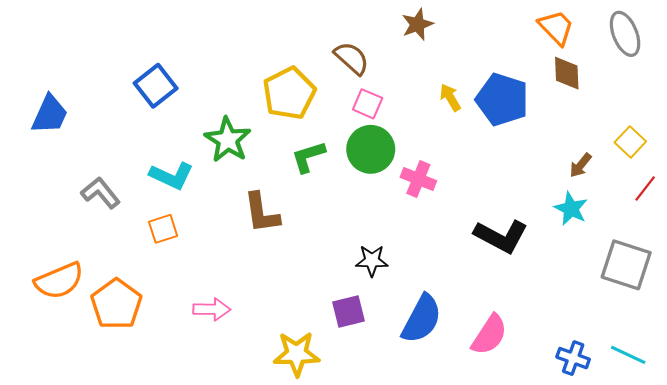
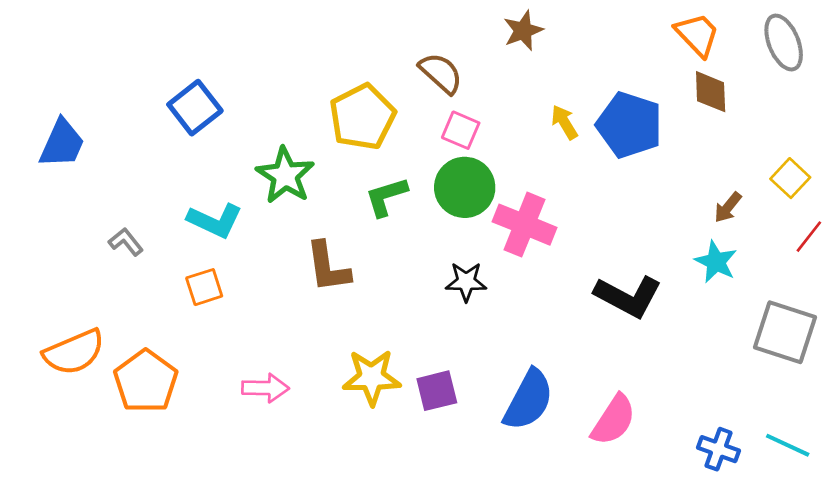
pink cross: (418, 179) -> (524, 225), size x1.4
gray L-shape: (101, 193) -> (126, 242), size x0.7
black star: (372, 261) -> (466, 282), moved
yellow star: (297, 354) -> (372, 377), moved

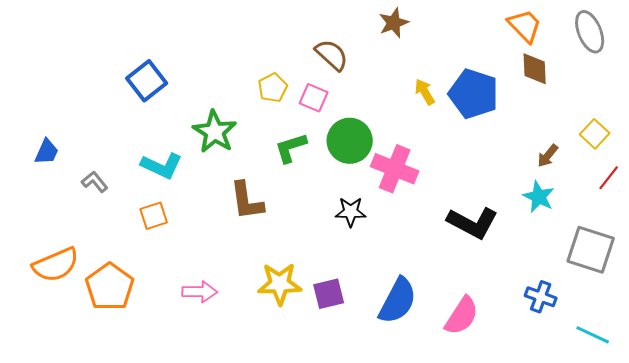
yellow pentagon: (362, 117) -> (273, 88), size x0.6
pink square: (461, 130) -> (314, 98), moved
blue trapezoid: (62, 144) -> (47, 152), moved, size x0.7
blue cross: (719, 449) -> (541, 297), moved

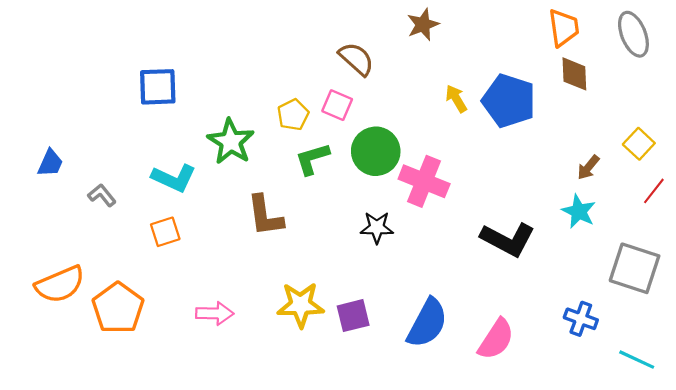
orange trapezoid: (525, 26) -> (564, 28), turned 36
blue square: (147, 81) -> (158, 87), turned 36
yellow pentagon: (273, 88) -> (293, 115), moved

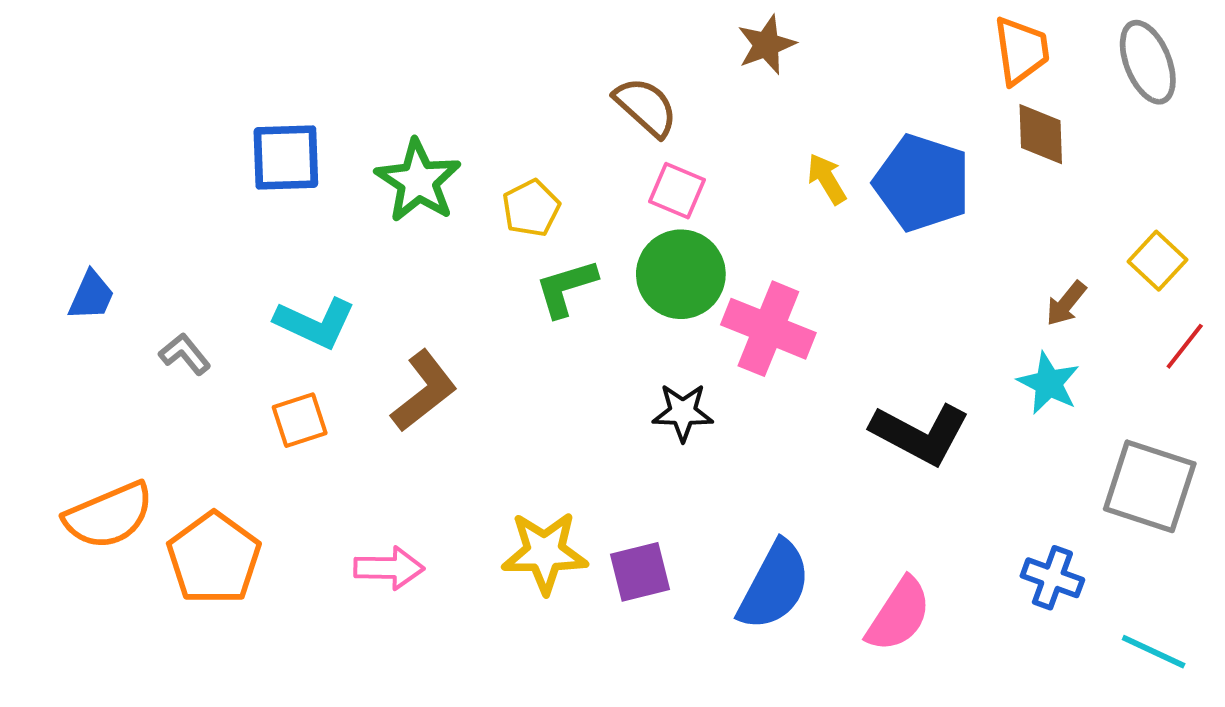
pink square: (337, 105) -> (677, 191), moved
green star: (231, 142) -> (418, 181), moved
brown L-shape: (265, 216) -> (424, 391), moved, turned -120

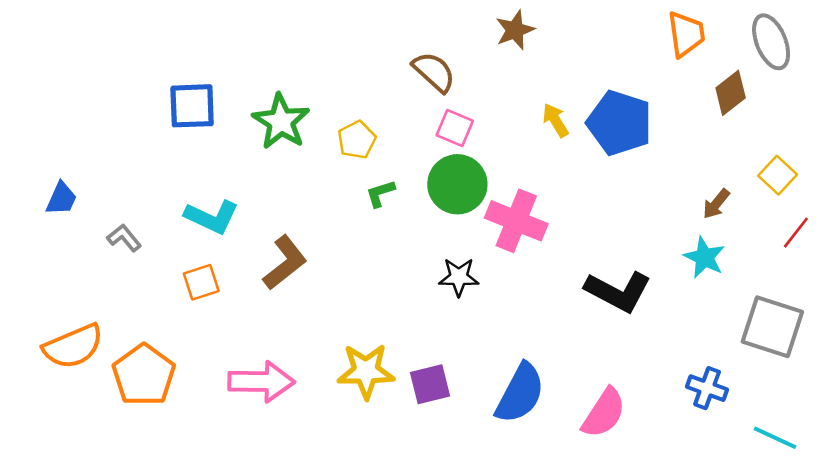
brown diamond: (1041, 134) -> (731, 93), moved, turned 54
green L-shape: (566, 288) -> (380, 193), size x0.7
pink arrow: (389, 568) -> (261, 382), size x1.4

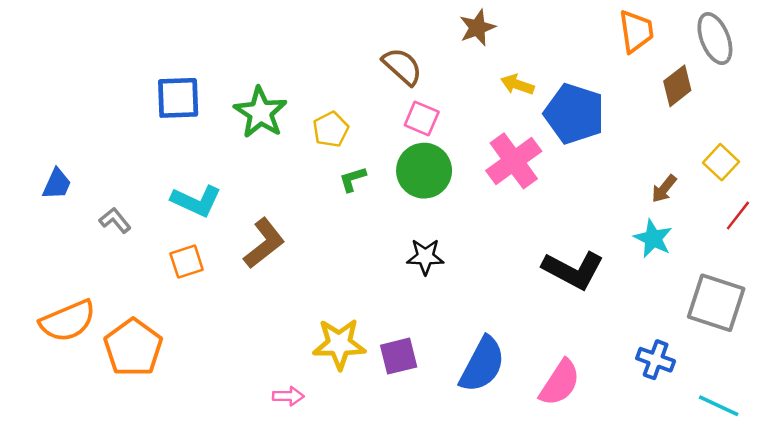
yellow arrow: (555, 120) -> (517, 85), moved, turned -40
pink cross: (516, 221) -> (514, 161), moved, turned 32
pink arrow: (261, 382) -> (288, 396), moved, size x0.5

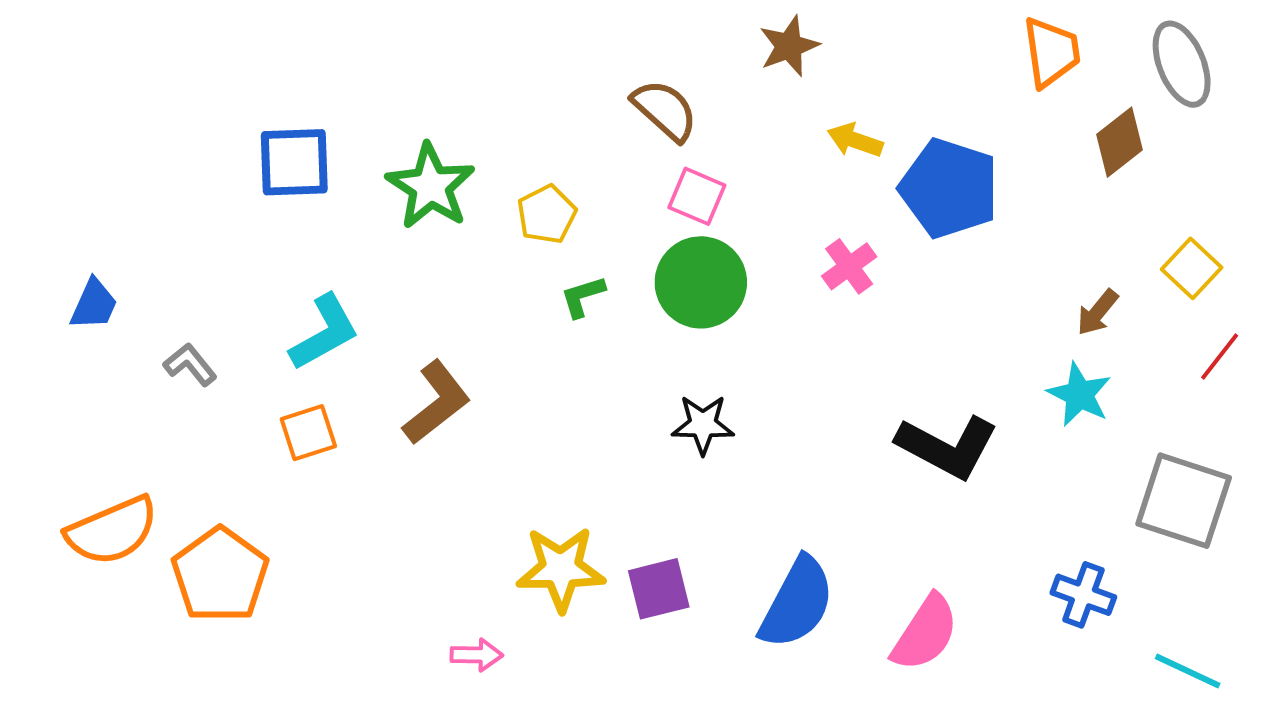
pink cross: (514, 161) -> (849, 266), size x0.6
cyan L-shape: (196, 201) -> (324, 332), turned -54

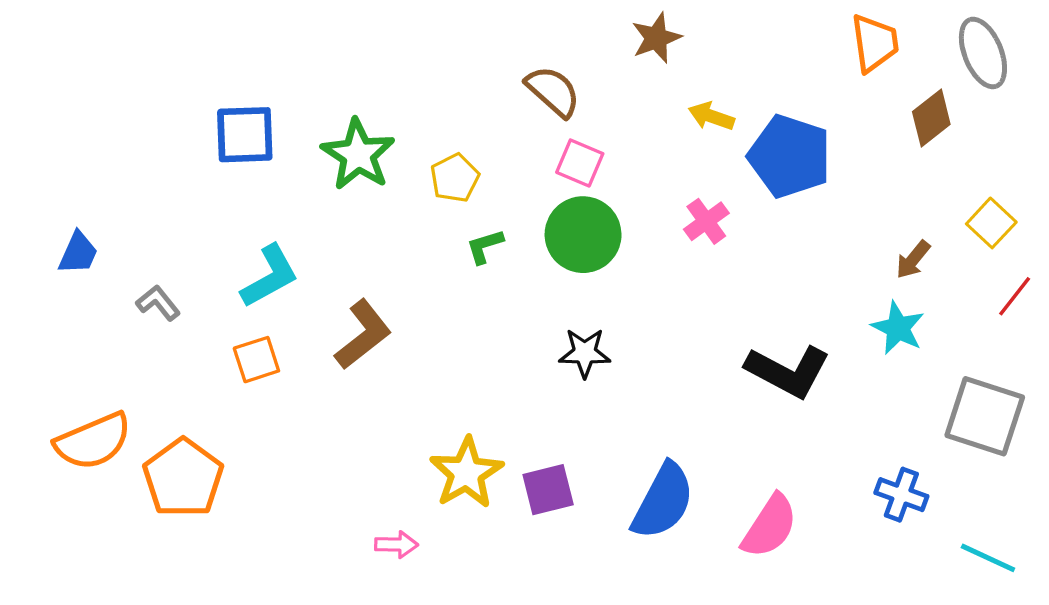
yellow star: (561, 569) -> (466, 473), turned -30

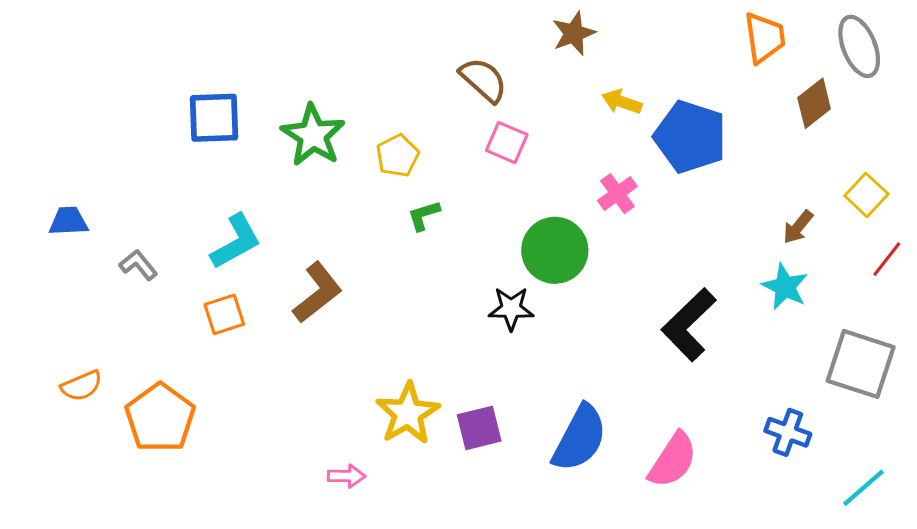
green circle: (583, 235) -> (555, 250), moved
blue trapezoid: (78, 253) -> (68, 221), turned -117
black L-shape: (788, 371) -> (689, 325), turned 108
orange semicircle: (93, 441) -> (82, 386), size x0.6
cyan line: (988, 558) -> (864, 488), turned -66

